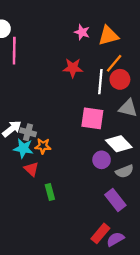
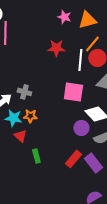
gray cross: (28, 132) -> (24, 92), moved
red rectangle: (100, 233) -> (73, 159), moved

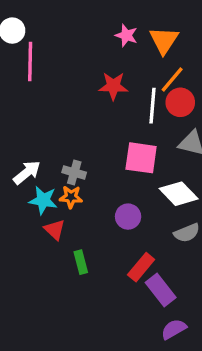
orange triangle: (87, 20) -> (164, 40), turned -42
gray cross: (24, 92) -> (74, 172), moved
purple circle: (81, 128) -> (128, 217), moved
purple rectangle: (93, 163) -> (161, 290), moved

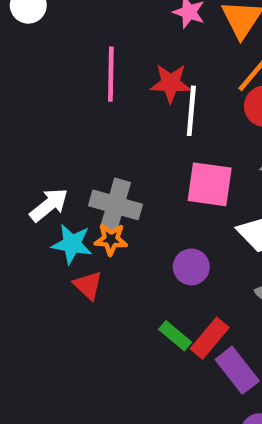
pink line: (30, 62) -> (111, 74), moved
white line: (153, 106) -> (191, 111), moved
gray cross: (74, 172) -> (116, 205), size x1.5
green rectangle: (81, 262) -> (175, 336), moved, turned -35

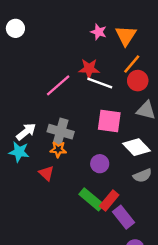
pink line: (111, 74) -> (58, 85), moved, turned 48
white line: (191, 111) -> (100, 83), turned -75
cyan star: (72, 244) -> (19, 152), moved
green rectangle: (175, 336) -> (91, 199), size x1.5

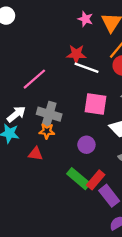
pink line: (58, 85) -> (34, 79), moved
red triangle: (46, 173) -> (35, 154), turned -35

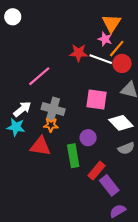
pink star: (85, 19) -> (105, 39), moved
white line: (86, 68) -> (101, 59), moved
red triangle: (35, 154) -> (40, 146), size x1.5
green rectangle: (79, 179) -> (73, 156), moved, turned 40

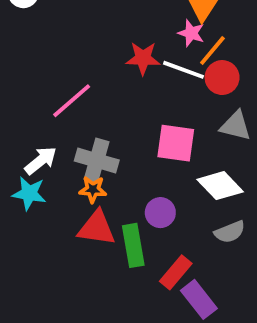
red triangle: (40, 146) -> (97, 228), moved

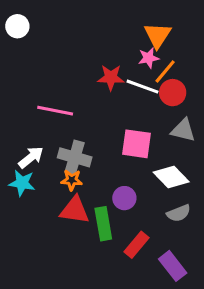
pink star: (191, 33) -> (149, 58), turned -30
pink line: (72, 101) -> (55, 111), turned 52
purple rectangle: (199, 299) -> (173, 266), moved

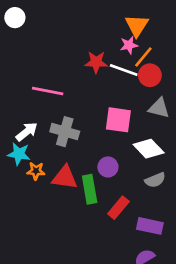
orange star: (72, 180) -> (36, 171), moved
purple rectangle: (173, 266) -> (150, 226), turned -40

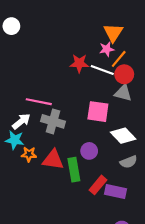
pink line: (48, 91) -> (39, 102), moved
gray triangle: (159, 108) -> (123, 93), moved
purple rectangle: (150, 226) -> (115, 191), moved

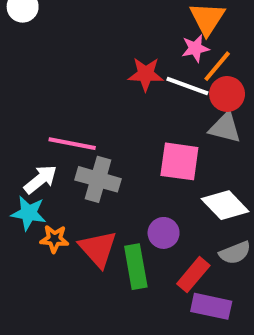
red triangle: (53, 160) -> (98, 249), turned 40
red rectangle: (98, 185) -> (193, 275), moved

